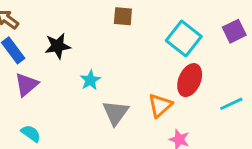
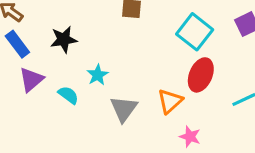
cyan semicircle: (31, 134) -> (68, 95), moved

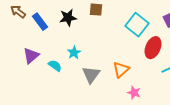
black star: (64, 39) -> (68, 18), moved
blue rectangle: (17, 44) -> (40, 22), moved
red ellipse: (201, 75) -> (153, 48), moved

